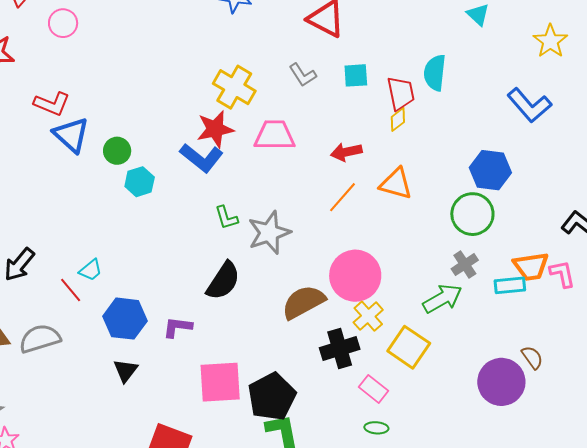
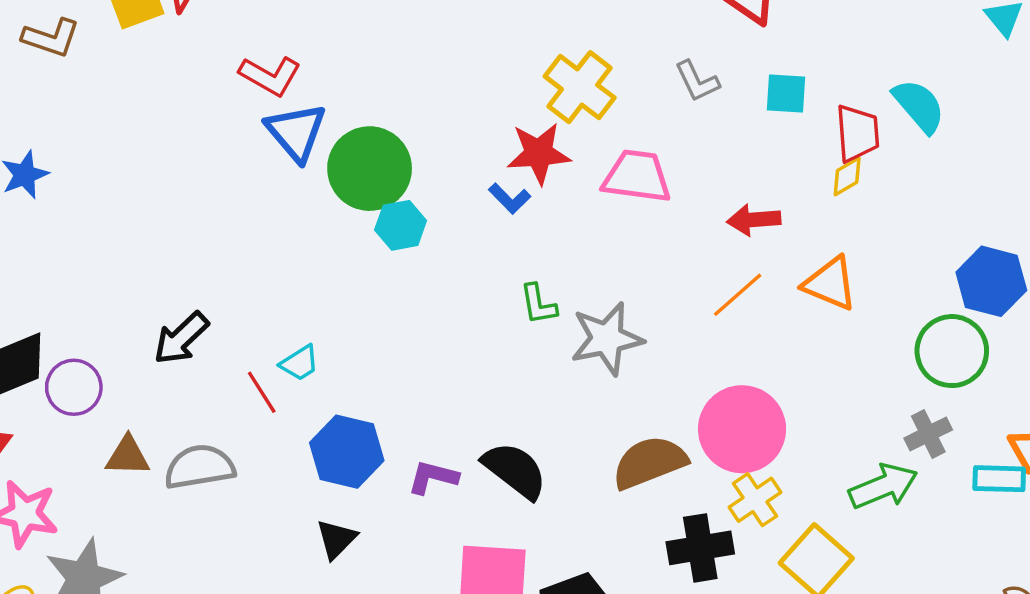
cyan semicircle: (435, 73) -> (919, 106), turned 126
green circle: (117, 151) -> (370, 169), size x1.8
blue L-shape: (202, 158) -> (510, 198), size x0.6
black semicircle: (223, 281) -> (515, 470), moved, turned -93

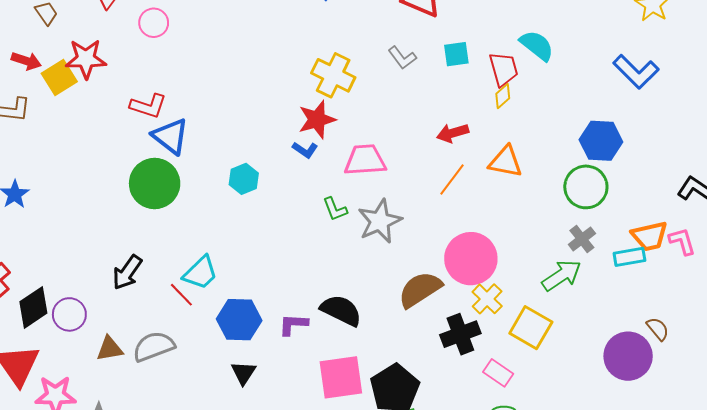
green circle: (370, 169) -> (155, 183), moved
pink trapezoid: (637, 176) -> (365, 160), moved
cyan trapezoid: (300, 363) -> (200, 273), size x1.5

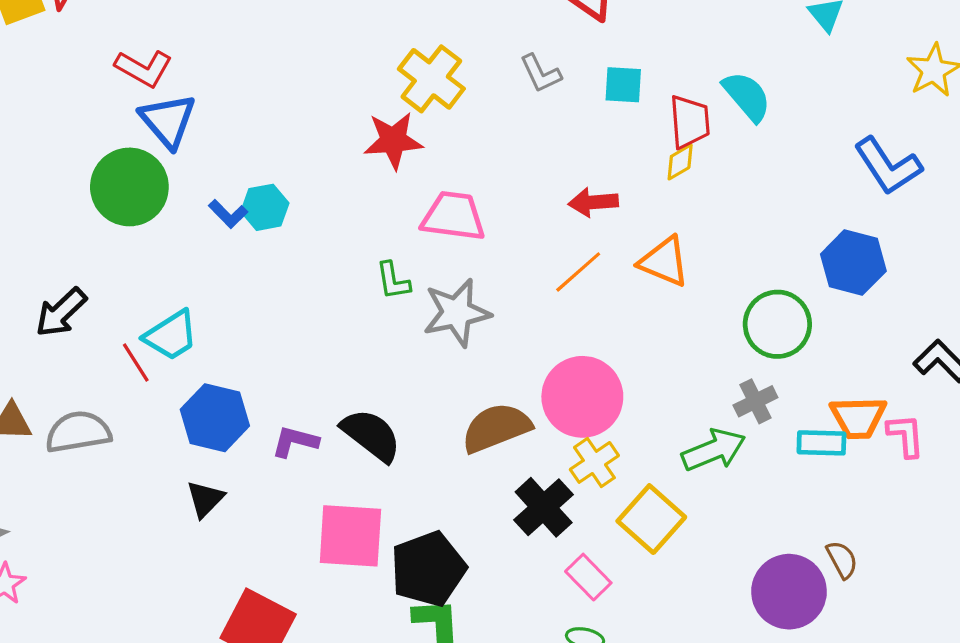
blue hexagon: (601, 141) -> (853, 263), moved
blue L-shape: (305, 150) -> (228, 214), moved
black cross: (460, 334) -> (544, 507), turned -33

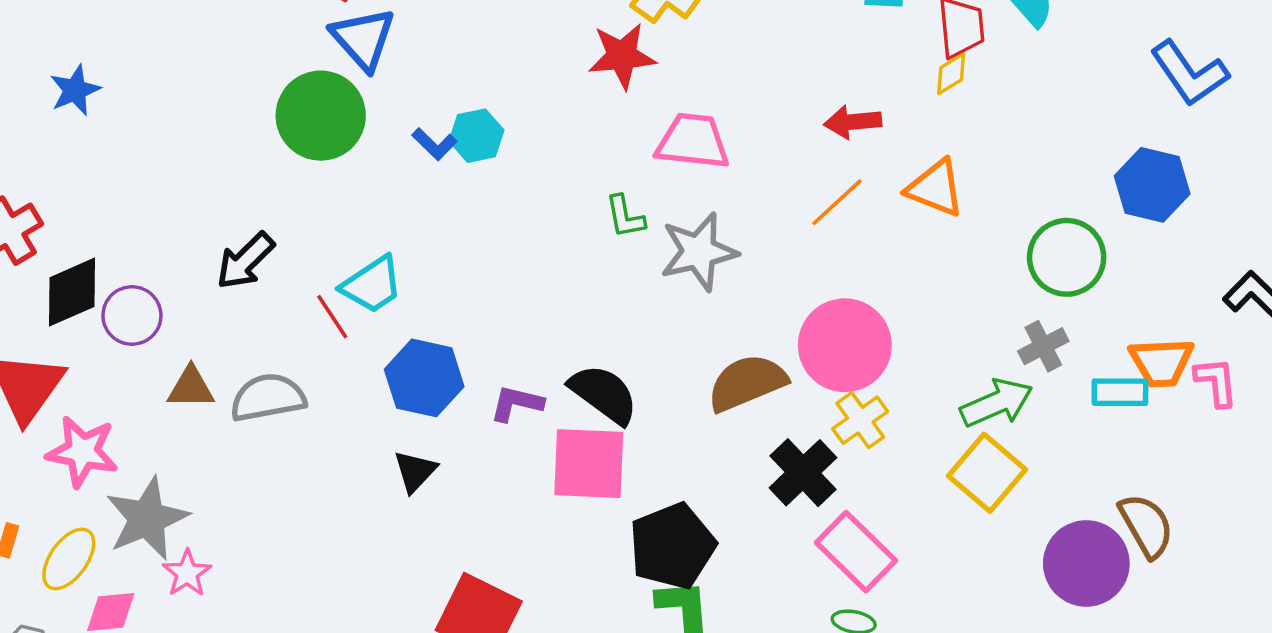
yellow square: (651, 519) -> (987, 473), moved
pink square: (350, 536) -> (589, 464), moved
brown semicircle: (842, 560) -> (1146, 526), size x1.5
pink rectangle: (588, 577) -> (856, 552), size x1.5

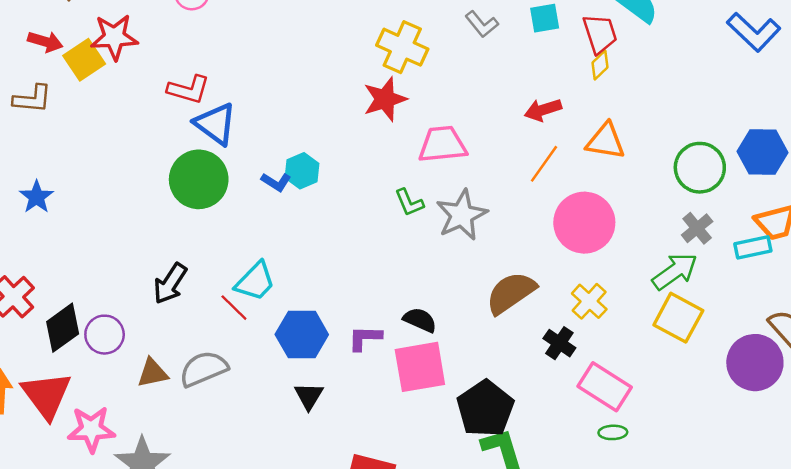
blue hexagon: (1152, 185) -> (762, 152), moved
pink circle: (845, 345) -> (584, 223), moved
black semicircle: (604, 394) -> (420, 320), size x0.7
black cross: (803, 473) -> (559, 343), size x0.7

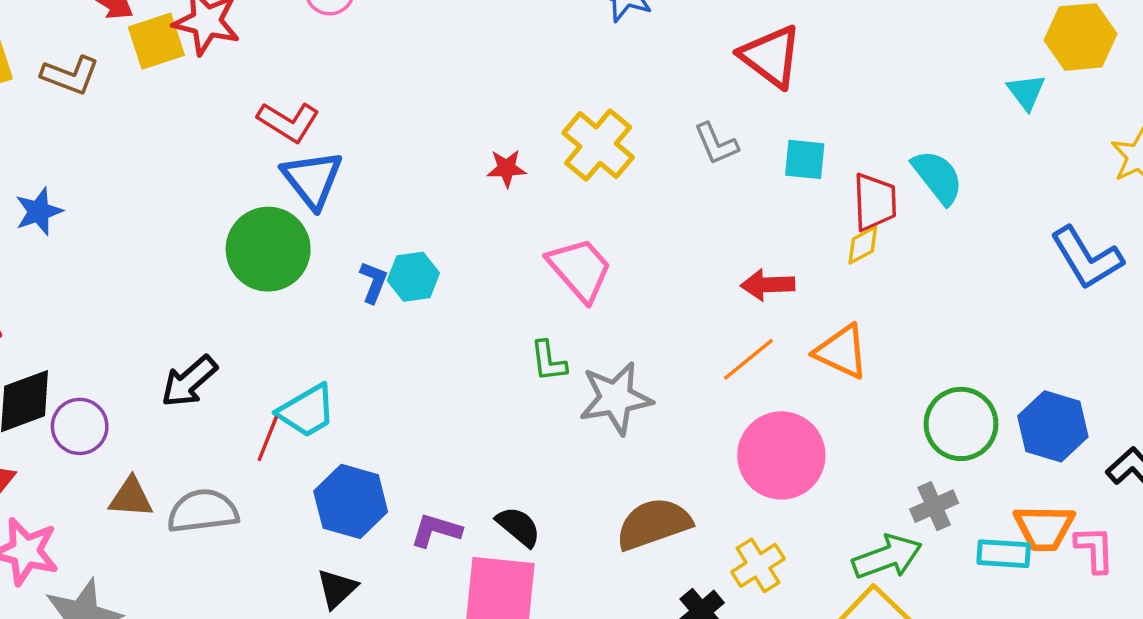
red star: (385, 99) -> (507, 168), moved, size x0.6
pink trapezoid: (442, 144) -> (580, 269), moved, turned 39
blue L-shape: (276, 182) -> (373, 282), turned -116
red line: (234, 308) -> (268, 439), turned 52

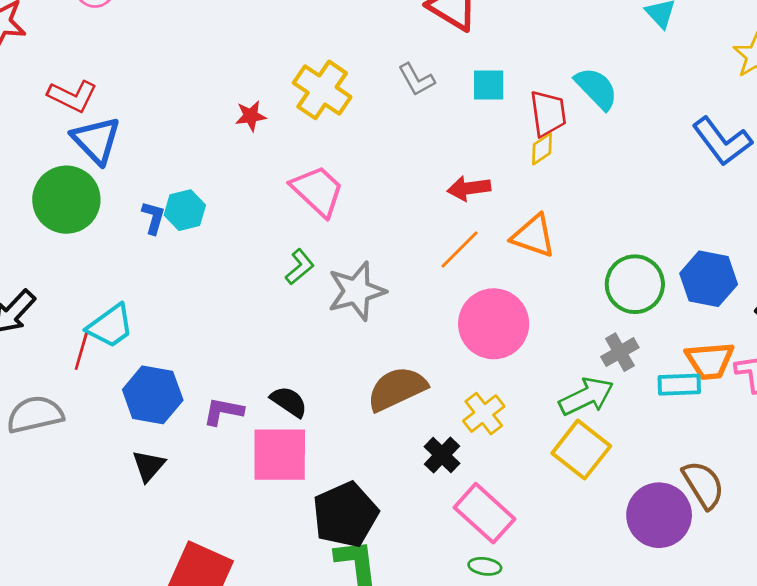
green L-shape: (548, 361) -> (300, 267), turned -117

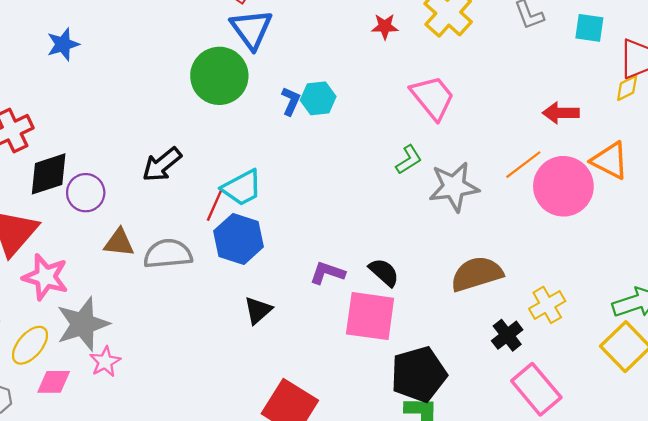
orange line: (460, 249) -> (523, 165), moved
pink circle: (494, 324) -> (563, 186), moved
blue hexagon: (153, 395) -> (239, 239), moved

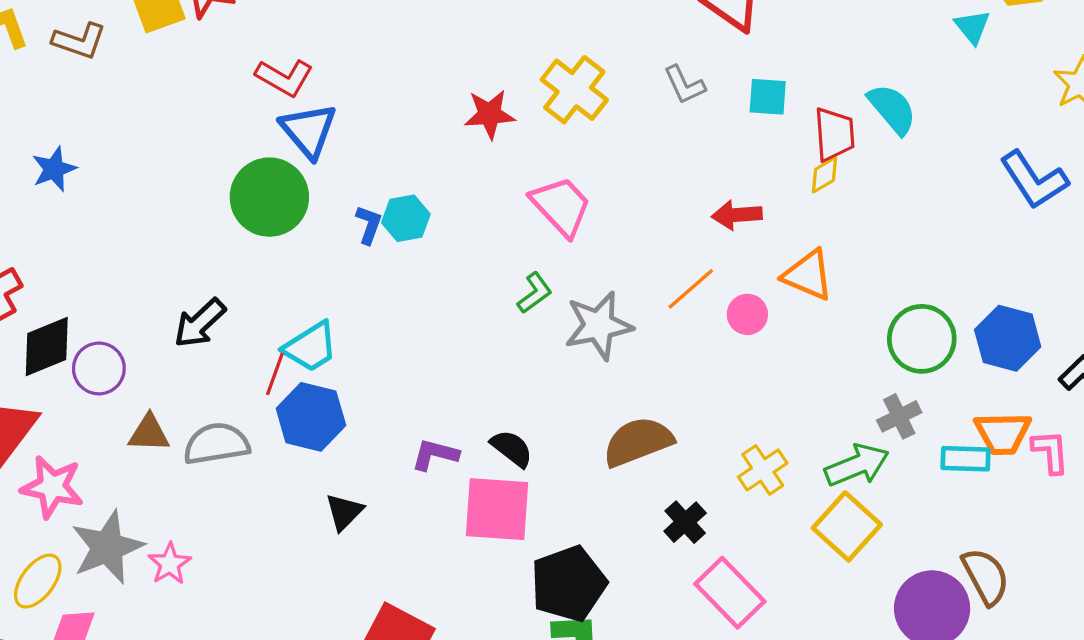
red star: (385, 26) -> (490, 114), size x1.4
pink circle: (563, 186) -> (747, 314), size x0.5
yellow cross: (547, 305) -> (763, 470), moved
pink star: (105, 362) -> (170, 564), moved

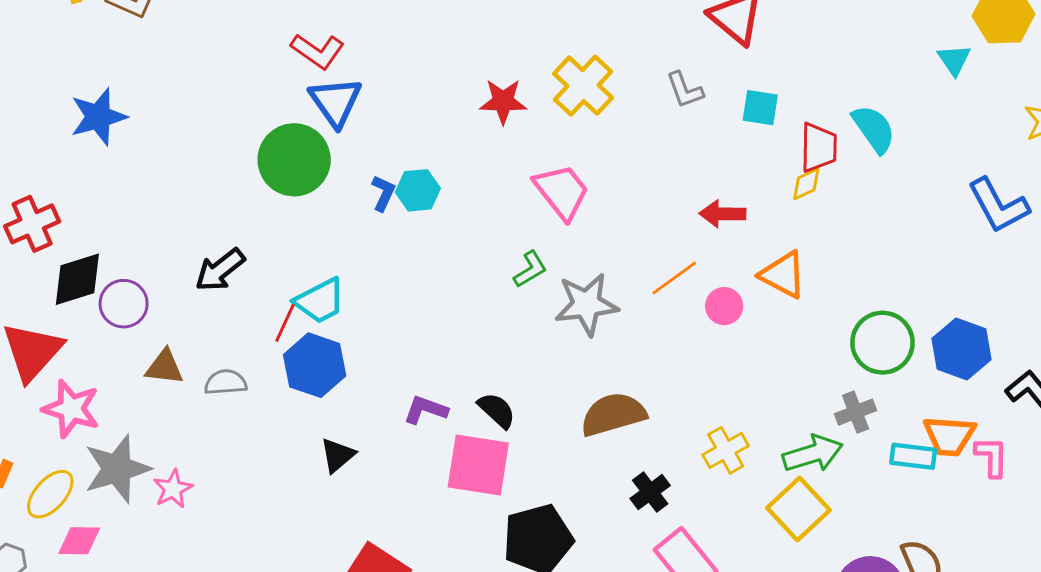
blue star: (54, 169) -> (98, 117), size x1.4
gray semicircle: (216, 444) -> (226, 382), size x0.7

